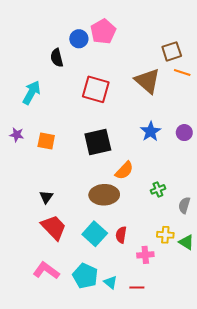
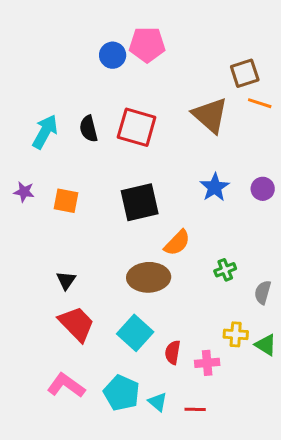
pink pentagon: (103, 31) -> (147, 45), turned 30
black semicircle: (57, 58) -> (89, 129), moved
red semicircle: (121, 235) -> (173, 352), moved

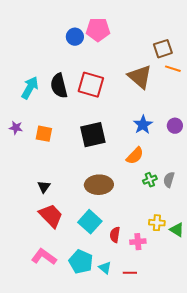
black semicircle: (89, 129) -> (59, 86), size x1.4
orange semicircle: (177, 243) -> (135, 156), moved
gray semicircle: (263, 292) -> (169, 180), moved

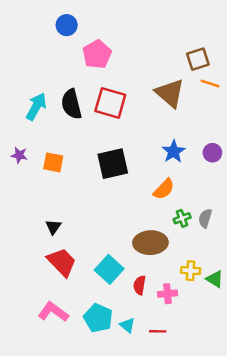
pink pentagon: (98, 30) -> (97, 54), moved, turned -30
blue circle: (75, 37) -> (67, 25), moved
brown ellipse: (99, 185) -> (150, 243), moved

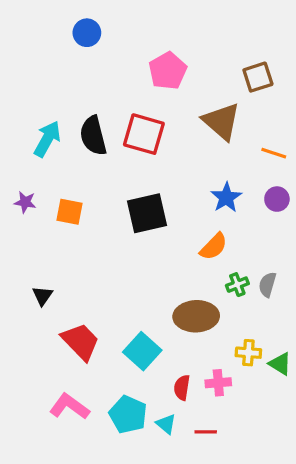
pink pentagon: (97, 54) -> (168, 71), moved
orange line: (210, 83) -> (274, 153), moved
black triangle: (53, 227) -> (43, 296), moved
red semicircle: (140, 285) -> (182, 388), moved

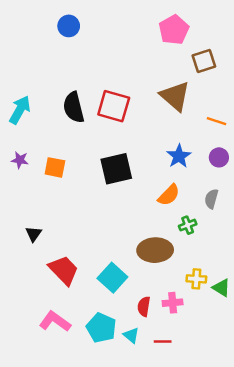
pink pentagon: (168, 71) -> (174, 30), moved
cyan arrow: (47, 139) -> (20, 110), moved
gray semicircle: (267, 285) -> (211, 199), moved

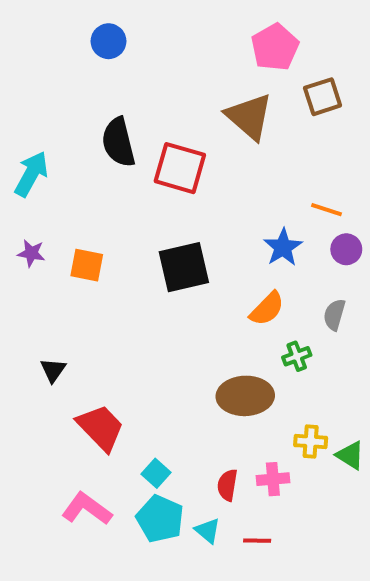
brown triangle: (175, 96) -> (249, 117), moved
black semicircle: (74, 107) -> (118, 142), moved
orange line: (216, 121) -> (326, 210), moved
cyan square: (112, 278) -> (156, 473), moved, size x0.6

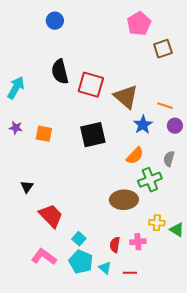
brown triangle: (249, 117) -> (126, 97), moved
green cross: (297, 356) -> (150, 180), size x1.6

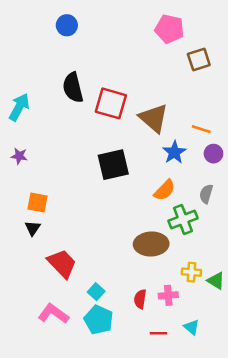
pink pentagon: (139, 24) -> (169, 29), turned -30
orange square: (44, 134) -> (37, 202), moved
cyan triangle: (105, 268) -> (191, 327), moved

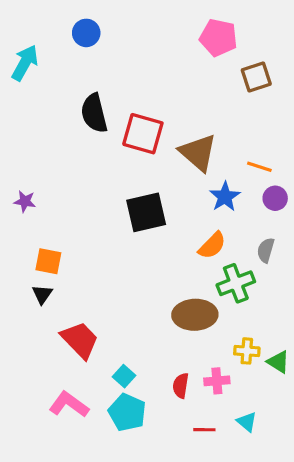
cyan arrow: (19, 107) -> (25, 63), moved

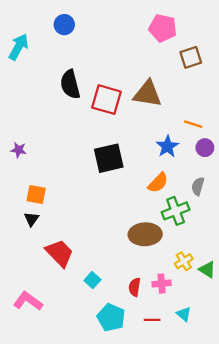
brown triangle: (198, 153) -> (147, 94), moved, turned -32
yellow cross: (247, 351) -> (184, 261), turned -36
pink L-shape: (69, 404) -> (28, 301), moved
cyan pentagon: (127, 412) -> (111, 318), moved

